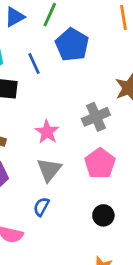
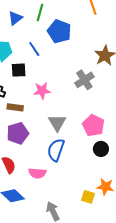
pink star: (47, 132) -> (42, 91), moved, turned -30
pink pentagon: (100, 163) -> (93, 125), moved
blue semicircle: (41, 207) -> (56, 150), size x1.6

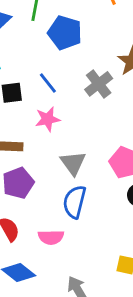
blue line: (34, 49) -> (48, 83), moved
gray cross: (84, 80) -> (99, 84), moved

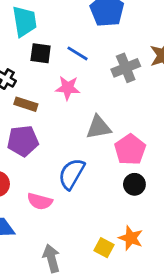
blue line: (48, 83) -> (78, 53), turned -35
gray triangle: (73, 163) -> (99, 127), moved, turned 40

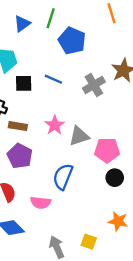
pink star: (68, 88) -> (55, 125), moved, turned -30
purple pentagon: (23, 141) -> (20, 156), turned -30
pink pentagon: (130, 150) -> (107, 150), turned -30
yellow square: (104, 248) -> (89, 242), moved

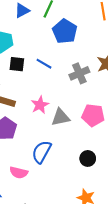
pink pentagon: (107, 150) -> (93, 115), moved

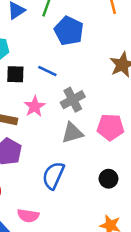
gray cross: (79, 73) -> (73, 100), moved
pink star: (40, 105) -> (35, 106), moved
pink semicircle: (19, 173) -> (28, 216), moved

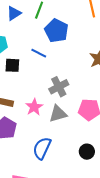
blue line: (47, 71) -> (39, 53), moved
pink star: (35, 106) -> (34, 107), moved

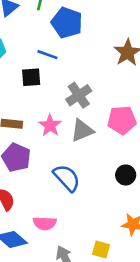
black square: (12, 65) -> (31, 77), moved
blue semicircle: (42, 148) -> (67, 178), turned 120

